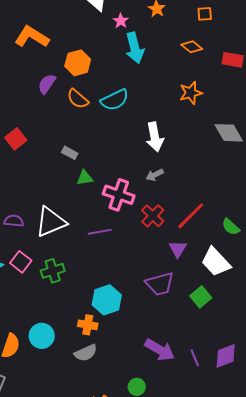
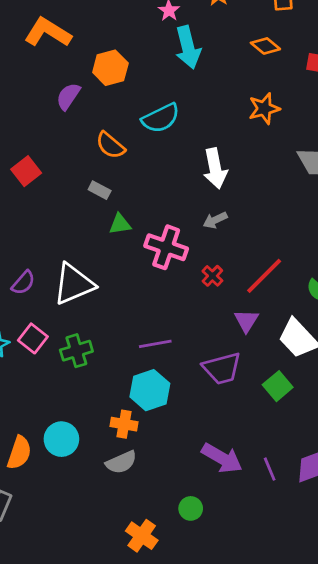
orange semicircle: (78, 99) -> (110, 145), moved
red cross: (153, 216) -> (212, 276), size x0.7
purple semicircle: (14, 221) -> (23, 283), turned 126
purple line: (100, 232) -> (155, 344), moved

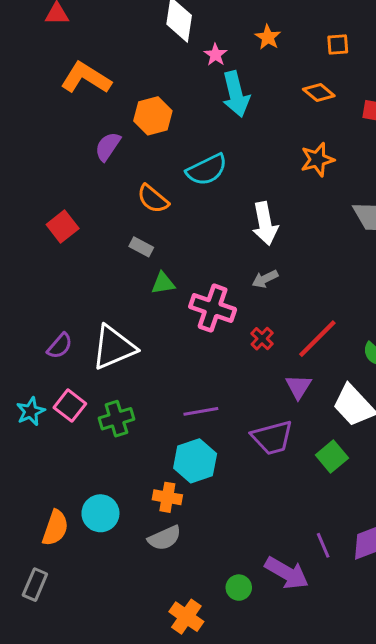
purple arrow: (222, 458) -> (287, 573), moved

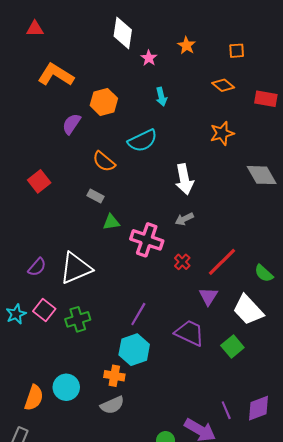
cyan arrow: (236, 94) -> (161, 97), moved, size x0.6
purple line: (201, 411) -> (138, 314), turned -50
purple trapezoid: (272, 438) -> (190, 333), turned -140

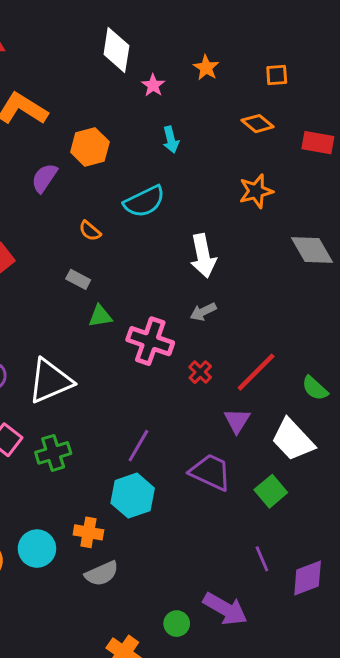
orange semicircle: (104, 162) -> (90, 231), size x0.7
orange cross: (114, 376) -> (88, 532), moved
purple line: (226, 410) -> (262, 559), moved

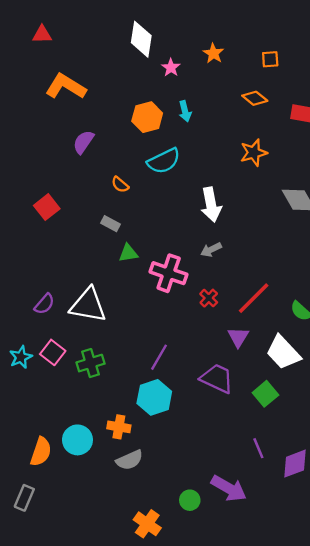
orange hexagon: (90, 147) -> (147, 117), moved
white triangle: (50, 381) -> (88, 305), turned 33

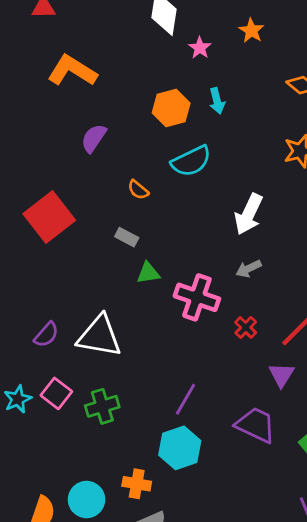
white arrow: (211, 205) -> (249, 214), turned 36
red square: (47, 207) -> (49, 217), size x1.6

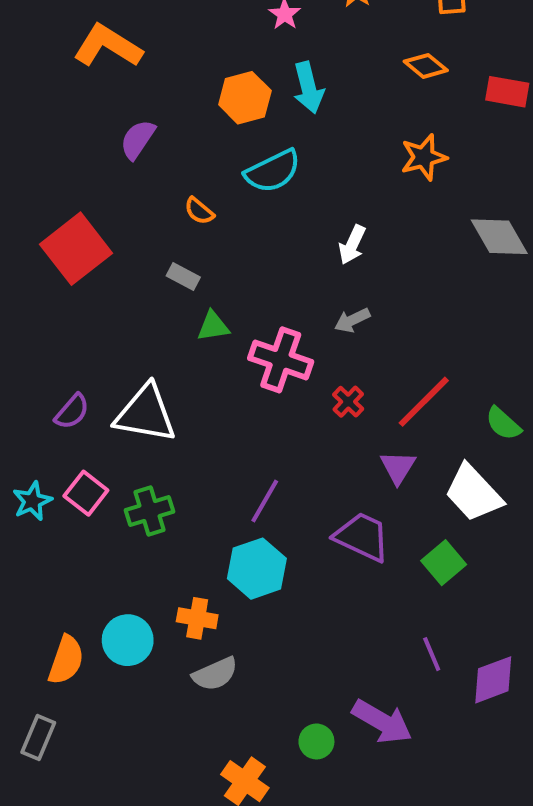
cyan arrow: (217, 101) -> (308, 88), size x1.4
white arrow: (249, 214) -> (352, 245), size x0.7

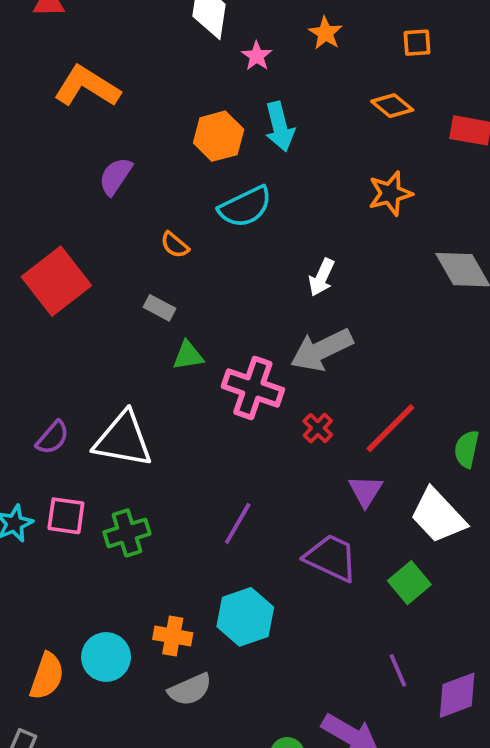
gray arrow: (352, 320) -> (322, 350), size x1.8
green semicircle: (503, 424) -> (467, 449), turned 60
pink square: (86, 493) -> (66, 516), turned -30
cyan hexagon: (257, 569) -> (245, 617), moved

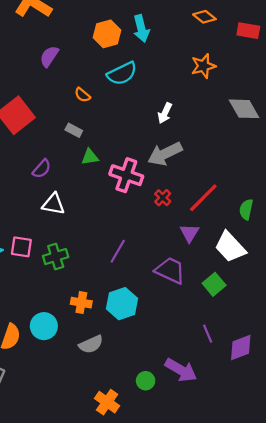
purple semicircle: (53, 438) -> (42, 169), moved
white triangle: (123, 439) -> (53, 204), size x0.7
orange cross: (173, 636) -> (81, 303), moved

